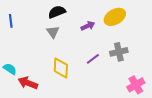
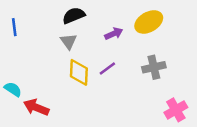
purple line: (93, 59) -> (107, 69), moved
yellow diamond: (61, 68) -> (79, 72), moved

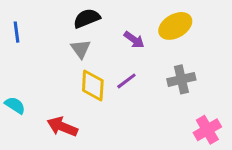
purple arrow: (114, 34) -> (134, 40), turned 60
red arrow: (36, 107) -> (62, 127), moved

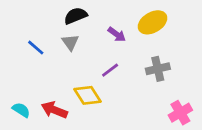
blue line: (16, 32) -> (36, 48), moved, turned -42
yellow diamond: (93, 86) -> (88, 95), moved, turned -36
cyan semicircle: (15, 105) -> (21, 110), moved

